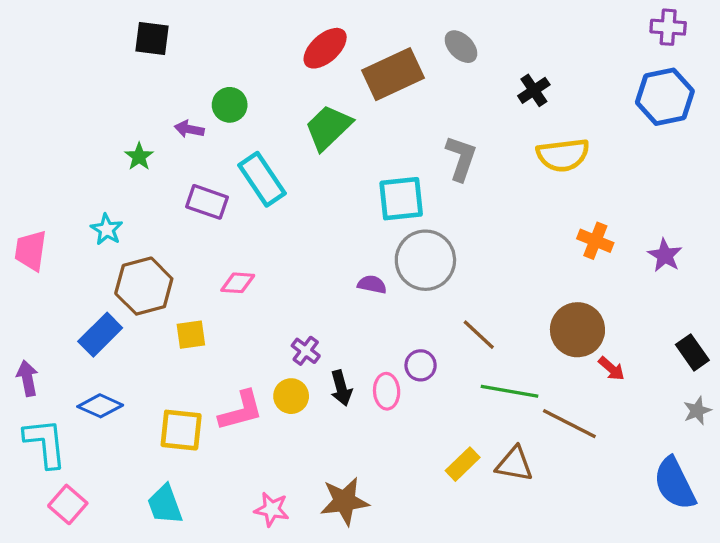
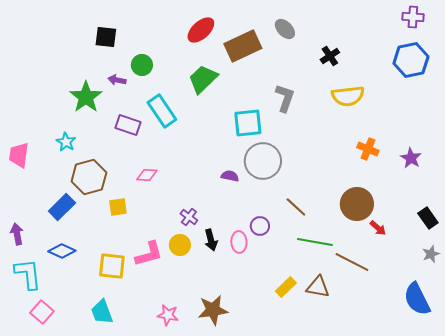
black square: (152, 39) -> (106, 37), moved
green star: (139, 157) -> (86, 97), size x1.8

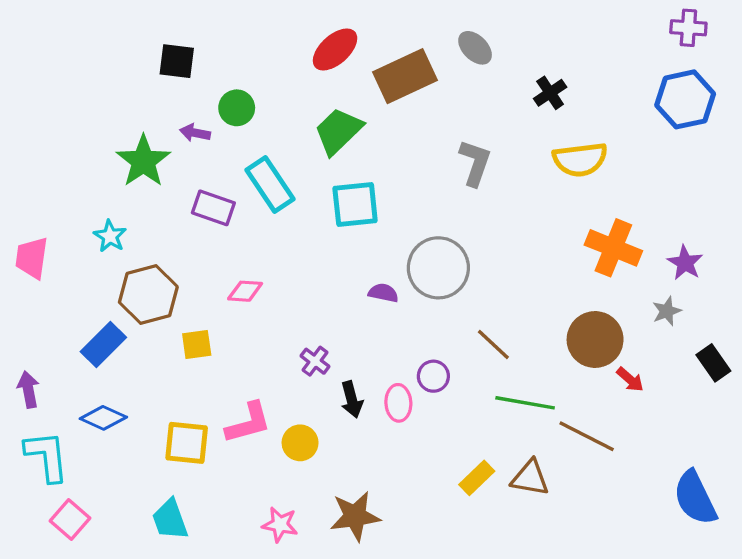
cyan square: (248, 123) -> (355, 204), moved
orange cross: (368, 149) -> (613, 248), size x1.5
yellow circle: (180, 245) -> (300, 443), moved
gray star: (431, 254) -> (667, 311), moved

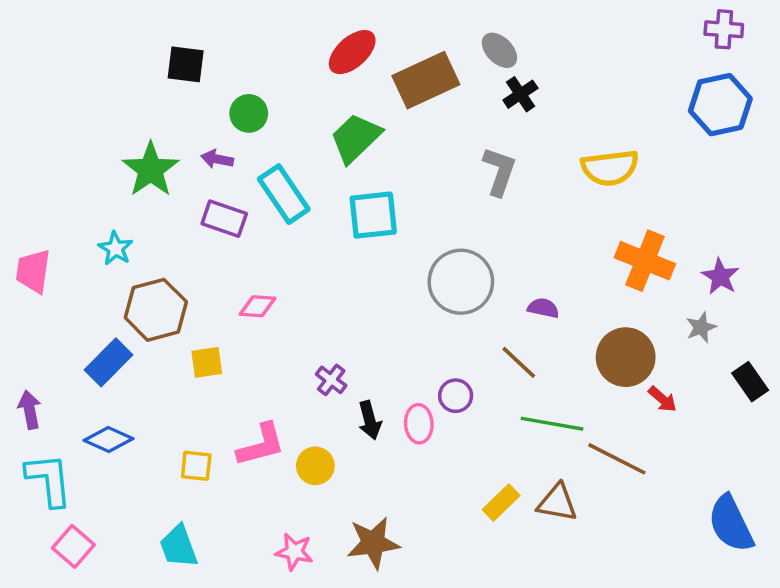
black cross: (550, 93) -> (520, 94), moved
purple arrow: (195, 133) -> (217, 159), moved
purple semicircle: (383, 293) -> (543, 308), moved
yellow square: (187, 443) -> (196, 466), size x0.7

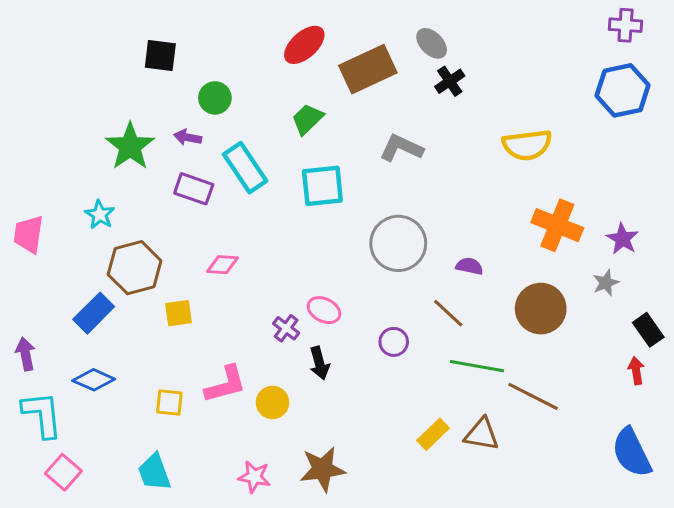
green trapezoid: (356, 138) -> (307, 119), size x0.7
gray L-shape: (499, 171) -> (401, 148), moved, turned -84
red arrow: (662, 399) -> (636, 371), moved, turned -140
pink ellipse: (419, 424) -> (324, 310), moved, turned -60

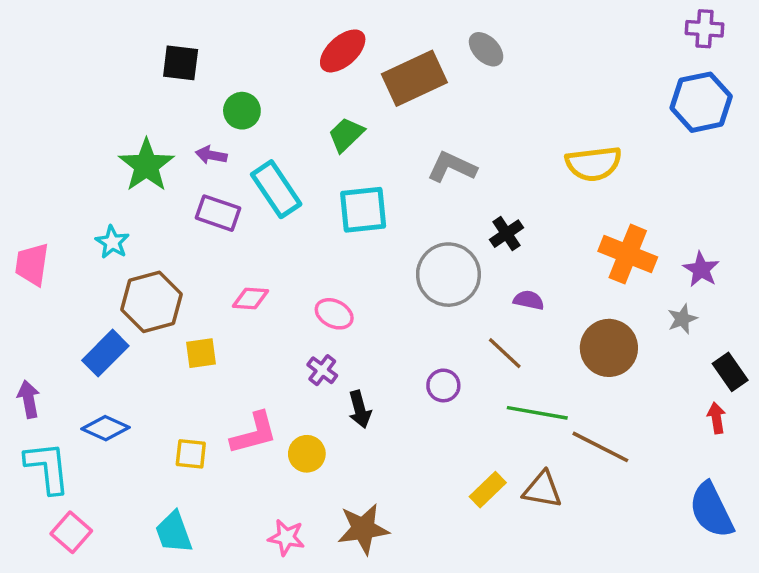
black cross: (450, 81) -> (507, 234), moved
pink ellipse: (324, 310) -> (334, 314), moved

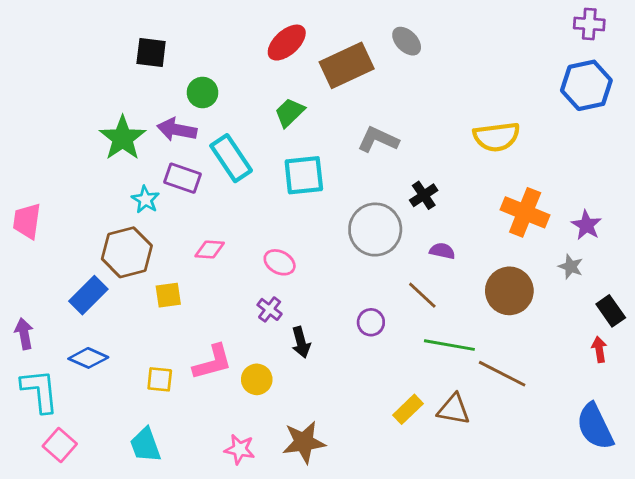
purple arrow: (211, 155) -> (177, 130), size x1.5
cyan star: (112, 242) -> (145, 200), moved
gray star: (682, 319) -> (571, 267), turned -30

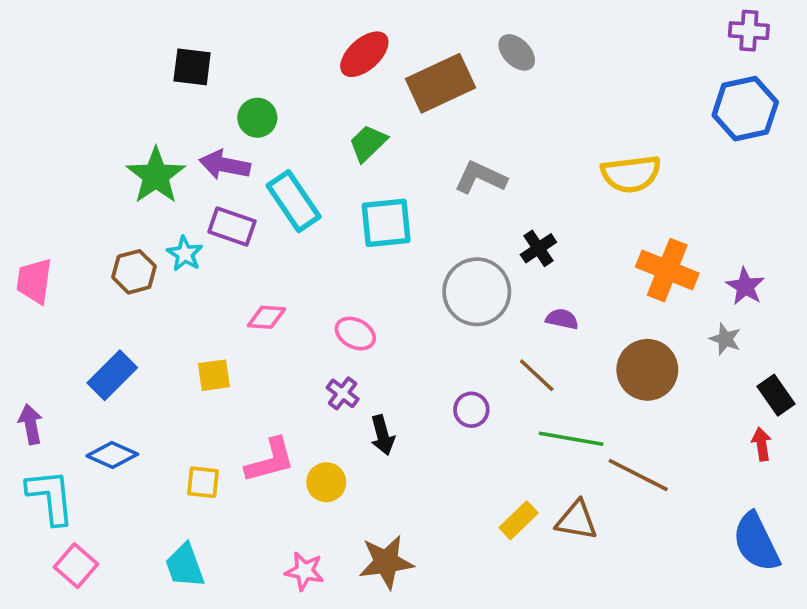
brown hexagon: (127, 252) -> (134, 272), moved, size x0.7

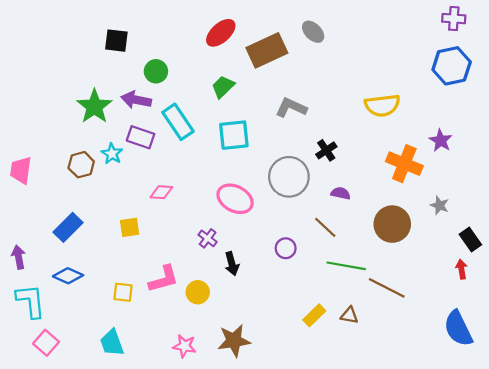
purple star: (745, 286) -> (441, 141), moved
pink ellipse: (355, 334) -> (235, 199), moved, size x1.5
brown triangle: (577, 520) -> (349, 315), size x0.7

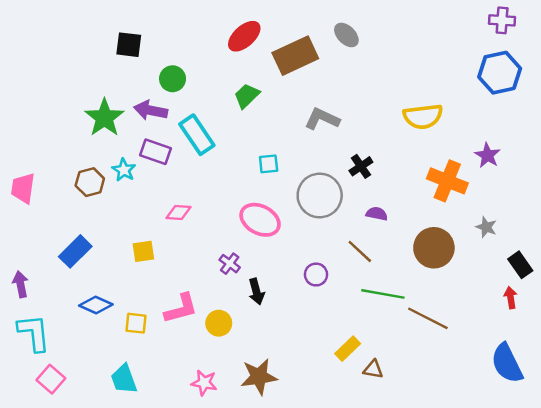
cyan square: (234, 135) -> (269, 164), moved, size x0.6
blue diamond: (68, 276) -> (96, 305), moved
brown triangle: (349, 315) -> (373, 369), moved

